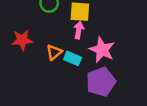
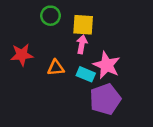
orange triangle: (54, 52) -> (56, 68), turned 35
cyan rectangle: (73, 58) -> (86, 74), moved

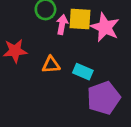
pink arrow: (82, 44) -> (62, 25), moved
pink star: (107, 65) -> (105, 27), moved

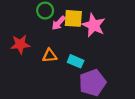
pink arrow: (62, 25) -> (59, 23), turned -147

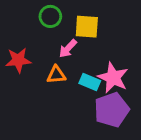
pink arrow: (59, 23) -> (68, 49), moved
pink star: (94, 25) -> (113, 78), moved

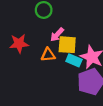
yellow square: (87, 27) -> (67, 45), moved

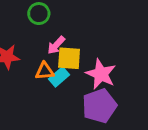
cyan rectangle: (74, 60) -> (59, 77), moved, turned -64

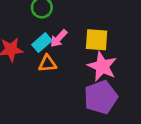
yellow square: (69, 58) -> (97, 40), moved
cyan rectangle: (59, 77) -> (42, 43), moved

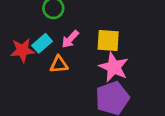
cyan rectangle: (42, 43) -> (42, 43), moved

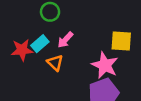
yellow square: (108, 40) -> (121, 41), moved
orange triangle: (59, 64) -> (55, 63), turned 48

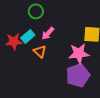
pink star: (105, 65) -> (79, 53), turned -30

